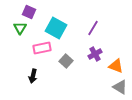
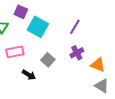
purple square: (29, 12) -> (21, 12), moved
pink rectangle: (42, 48) -> (15, 52), moved
black arrow: (33, 76) -> (29, 75), moved, turned -72

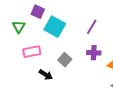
purple cross: (77, 53) -> (94, 53), turned 32

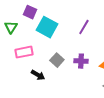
purple cross: (94, 53) -> (81, 61), moved

